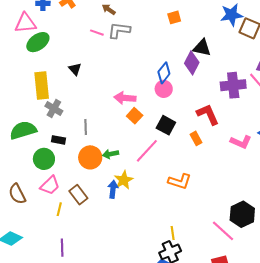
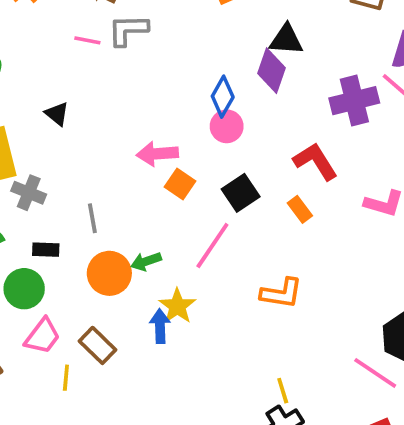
black square: (166, 125) -> (241, 193), turned 36

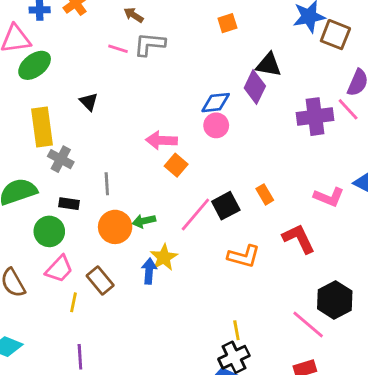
blue diamond: (223, 97) -> (216, 103), turned 48
red L-shape: (315, 161) -> (299, 239), moved
black square: (241, 193) -> (226, 206), moved

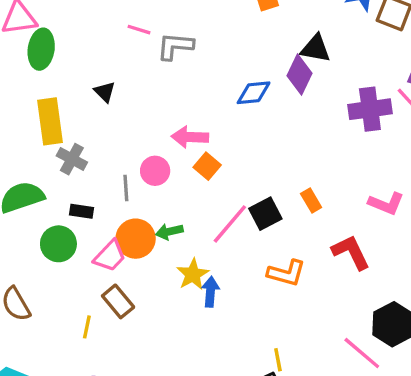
gray L-shape: (150, 44) -> (175, 46), moved
green ellipse: (35, 65) -> (41, 49), turned -44
pink circle: (216, 125) -> (155, 171), moved
pink trapezoid: (59, 269) -> (110, 256), moved
blue arrow: (149, 271) -> (210, 292), moved

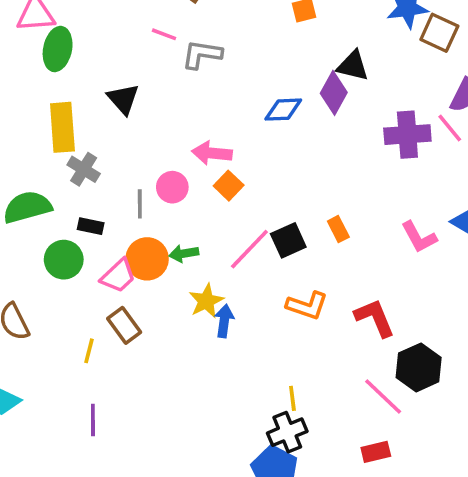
black triangle: (105, 92) -> (123, 99), size x1.4
pink L-shape: (386, 203) -> (419, 237), turned 36
red L-shape: (351, 252) -> (375, 318), moved

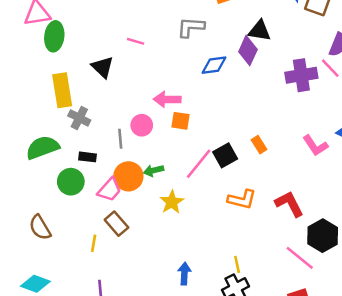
pink line: (164, 34) -> (136, 41), moved
gray L-shape: (202, 54) -> (191, 27), moved
orange square: (229, 186) -> (181, 121), turned -30
blue arrow: (224, 321) -> (184, 274), moved

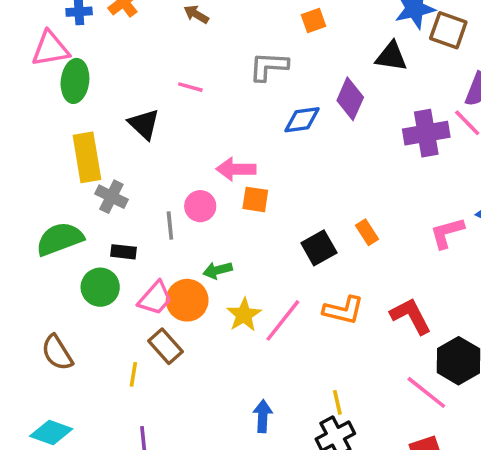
black triangle: (260, 31) -> (391, 57), moved
pink L-shape: (315, 145) -> (447, 233), turned 108
pink line: (199, 164) -> (283, 320), moved
orange circle: (128, 176) -> (187, 300), moved

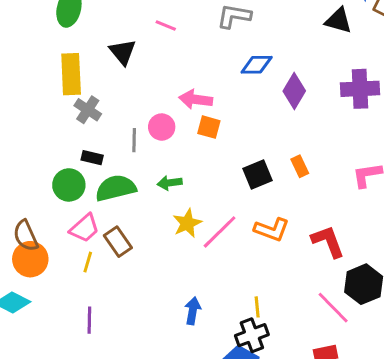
purple diamond: (350, 99) -> (294, 91), moved
green semicircle: (60, 239) -> (116, 188), moved
pink trapezoid: (155, 298) -> (85, 228), moved
orange circle: (187, 300) -> (30, 259), moved

